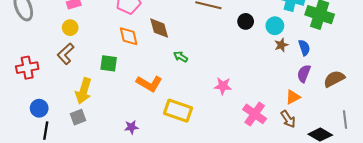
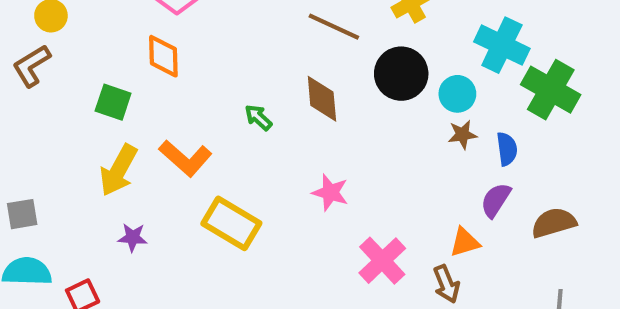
black circle: (246, 21) -> (401, 74), size x1.6
brown diamond: (159, 28) -> (322, 99), moved
yellow arrow: (84, 91) -> (119, 170), moved
gray square: (78, 117) -> (22, 214), moved

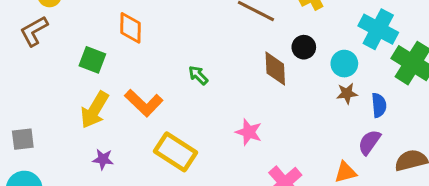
black circle: (401, 74) -> (304, 47), size x0.6
brown diamond: (322, 99) -> (275, 69), moved

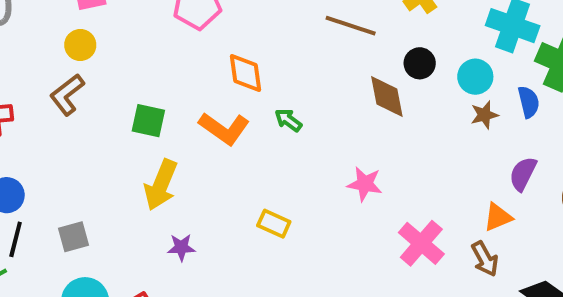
orange diamond: (131, 28) -> (246, 73), moved
orange L-shape: (144, 103) -> (224, 128), moved
blue semicircle: (379, 105) -> (529, 102), moved
yellow rectangle: (176, 152) -> (274, 224), size x0.6

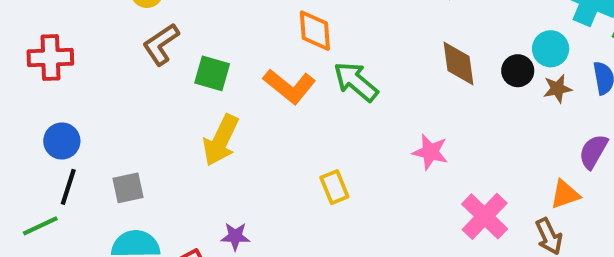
black circle: (420, 63) -> (518, 71), moved
brown L-shape: (67, 95) -> (161, 44), moved
green arrow: (288, 120) -> (356, 82), size x1.6
yellow rectangle: (274, 224) -> (334, 187), turned 40
purple star: (181, 247) -> (235, 236), moved

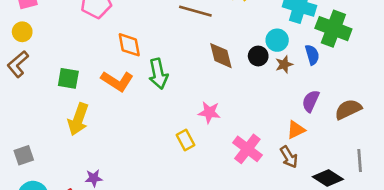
brown L-shape: (161, 44) -> (18, 64), moved
green arrow: (356, 82) -> (158, 74), turned -136
yellow rectangle: (334, 187) -> (185, 140), moved

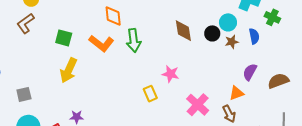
green cross: (333, 29) -> (272, 17), size x0.6

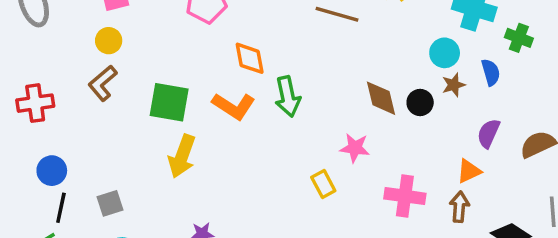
brown diamond: (183, 31) -> (381, 98), moved
black circle: (212, 33) -> (420, 102), moved
green square: (64, 38) -> (169, 102), size x1.4
pink cross: (198, 105) -> (405, 196), turned -30
brown arrow: (229, 114) -> (459, 207), turned -144

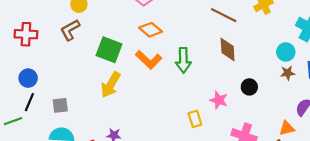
orange diamond: (250, 58) -> (151, 30), moved, turned -50
brown diamond: (381, 98) -> (228, 49), moved
black circle: (420, 102) -> (249, 87), moved

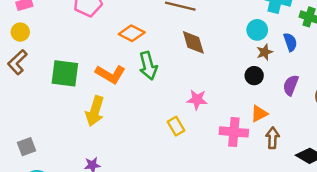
orange diamond: (151, 30) -> (132, 33), moved
yellow arrow: (111, 85) -> (95, 111), moved
black circle: (249, 87) -> (254, 76), moved
orange triangle: (287, 128) -> (259, 114), moved

